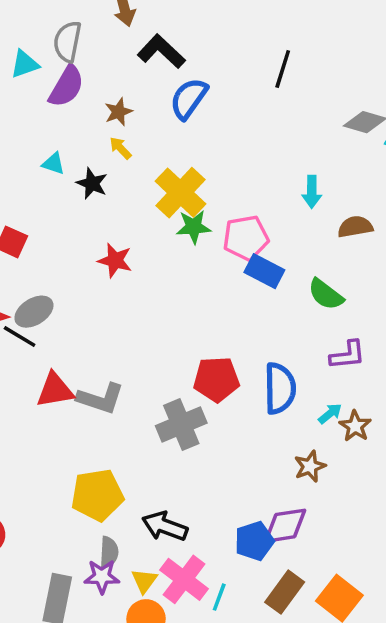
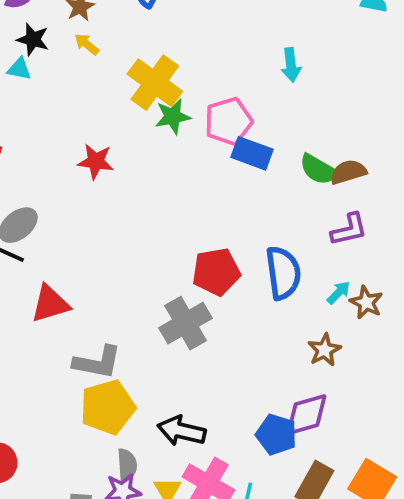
black star: (92, 183) -> (33, 39), moved
brown semicircle: (355, 227) -> (348, 172), moved
gray L-shape: (101, 398) -> (97, 362), moved
blue pentagon: (254, 541) -> (276, 435), turned -30

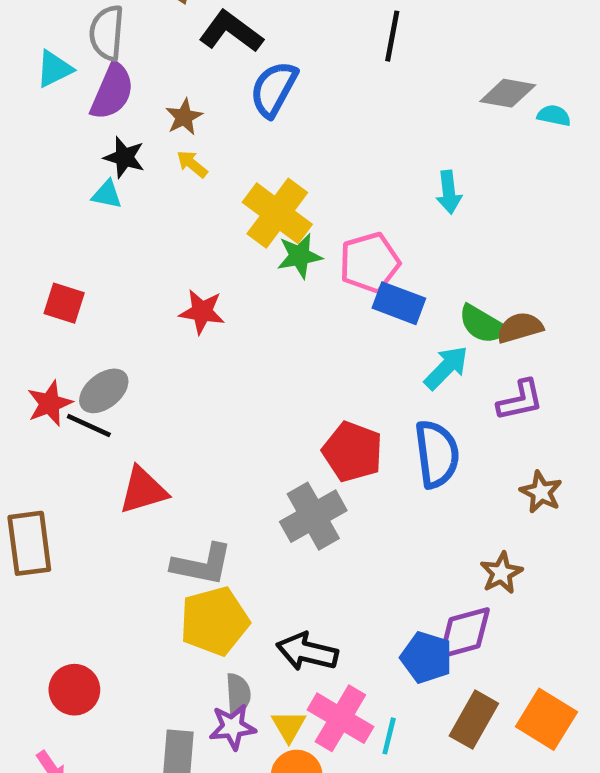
red pentagon: (216, 272) -> (353, 452), turned 30
cyan arrow: (339, 293) -> (446, 368), moved, size x1.5
brown star: (324, 350) -> (501, 573), moved

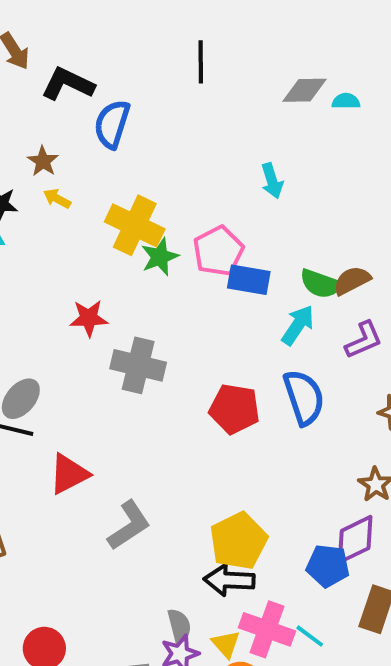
gray cross: (313, 516) -> (138, 365), moved, turned -36
gray L-shape: (202, 565) -> (129, 525), turned -34
yellow pentagon: (214, 621) -> (238, 541), moved
cyan line: (389, 736) -> (310, 636), turned -56

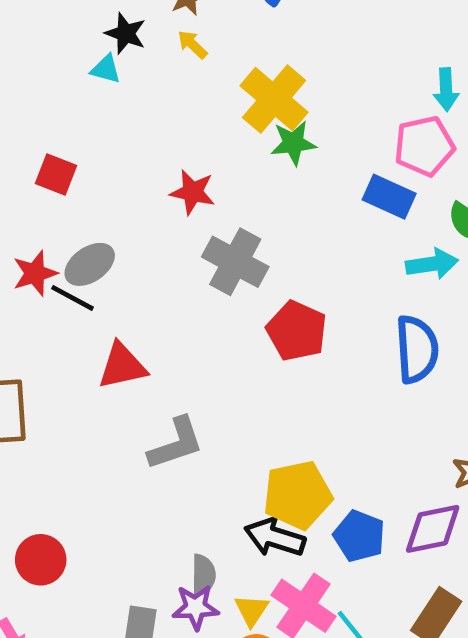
pink pentagon: (218, 251) -> (424, 146), moved
cyan arrow: (298, 325) -> (432, 264), turned 33
red pentagon: (234, 409) -> (297, 331), moved
blue pentagon: (328, 566) -> (359, 536), moved

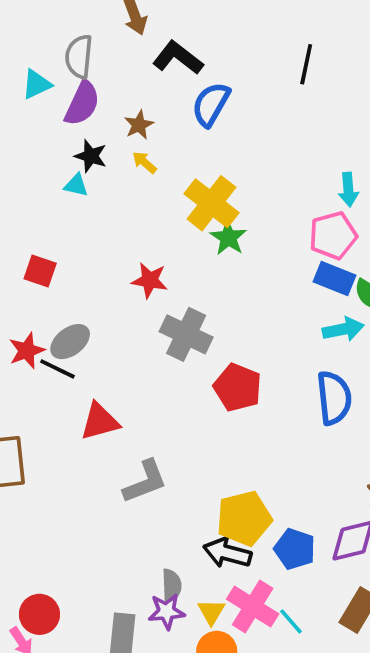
green star: (293, 143) -> (228, 238), turned -30
blue rectangle: (389, 197) -> (335, 278), moved
red circle: (41, 560) -> (39, 614), moved

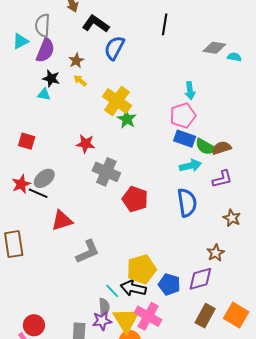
yellow triangle: (211, 612) -> (126, 320), size x1.8
cyan line: (291, 621) -> (112, 291), moved

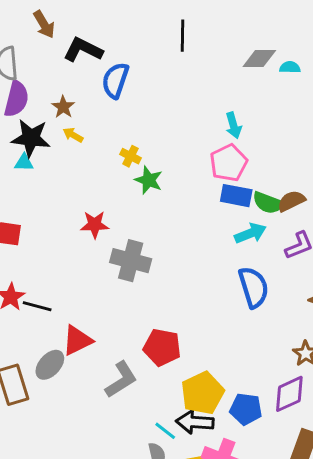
black star: (51, 78) -> (31, 138), size x1.5
yellow cross: (117, 101) -> (131, 156), size x0.5
gray ellipse: (44, 178) -> (50, 365), moved
red pentagon: (135, 199) -> (162, 347), moved

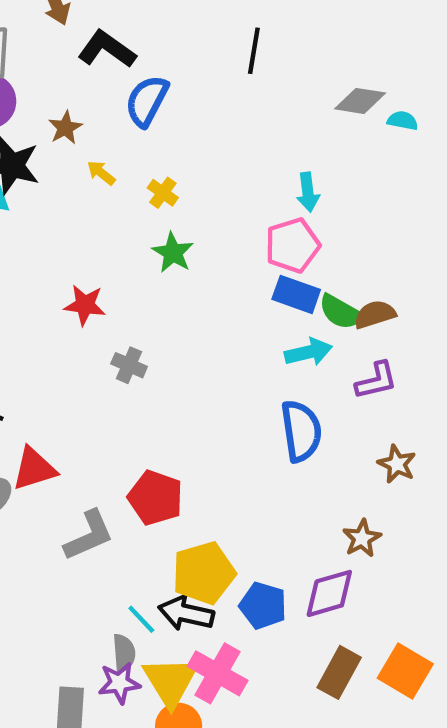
yellow arrow: (73, 135) -> (101, 173), moved
yellow cross: (131, 156) -> (163, 193), moved
gray cross: (131, 261) -> (129, 365), size x0.6

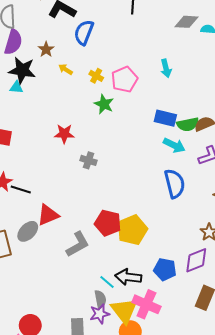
pink pentagon: (292, 245) -> (124, 79), moved
green semicircle: (341, 312) -> (188, 124), turned -35
cyan arrow: (308, 352) -> (174, 145), turned 45
yellow pentagon: (204, 573) -> (132, 230), moved

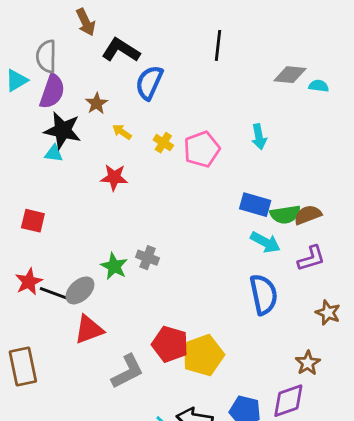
green star: (104, 104) -> (114, 266), moved
red star: (64, 134) -> (114, 177), moved
gray ellipse: (28, 231) -> (80, 290), moved

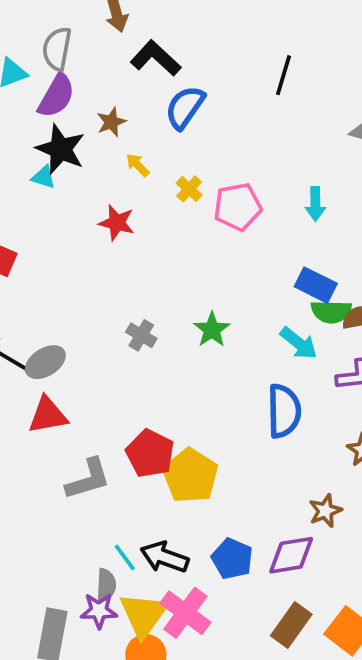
blue rectangle: (255, 205) -> (316, 285), moved
green star: (114, 266) -> (212, 330), moved
yellow pentagon: (203, 355) -> (190, 476), turned -30

